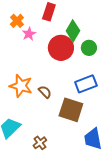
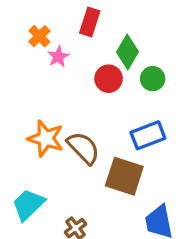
red circle: (61, 48) -> (109, 79), size x0.7
brown semicircle: (45, 92) -> (83, 148), size x1.6

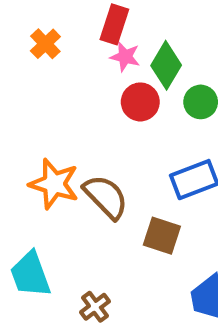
pink star: (58, 57) -> (125, 57), moved, turned -30
brown square: (124, 176) -> (162, 236), size x0.7
cyan trapezoid: (28, 205) -> (30, 274), turned -66

